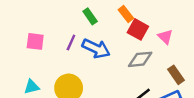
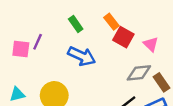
purple line: (71, 43) -> (38, 42), moved
gray diamond: (140, 59) -> (139, 73), moved

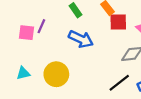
red square: (123, 37) -> (118, 22), turned -30

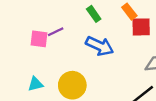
purple line: (41, 26) -> (56, 32), turned 40

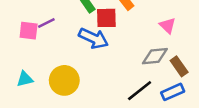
red square: (141, 27) -> (106, 18), moved

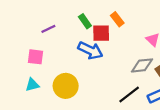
purple line: (46, 23) -> (48, 29), moved
pink square: (29, 31) -> (35, 57), moved

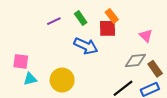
purple line: (48, 29) -> (54, 21), moved
red square: (101, 33) -> (108, 28), moved
pink square: (35, 57) -> (21, 61), moved

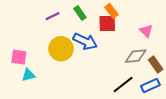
yellow circle: (62, 80) -> (61, 49), moved

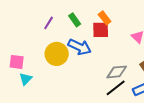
purple line: (53, 16) -> (49, 23), turned -32
gray diamond: (136, 56) -> (117, 72), moved
cyan triangle: (28, 75) -> (26, 79), turned -32

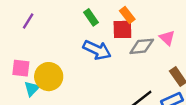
purple line: (49, 23) -> (28, 21), moved
yellow circle: (57, 54) -> (49, 77), moved
gray diamond: (117, 72) -> (142, 46), moved

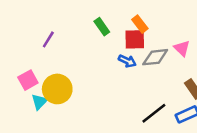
purple line: (28, 21) -> (48, 39), moved
blue arrow: (97, 50) -> (127, 61), moved, size x0.6
pink square: (21, 68) -> (28, 80), turned -36

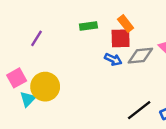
green rectangle: (102, 27) -> (88, 26), turned -63

